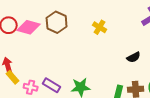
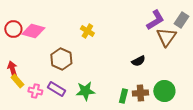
brown hexagon: (57, 22) -> (61, 59), moved
yellow cross: (100, 27) -> (87, 31), moved

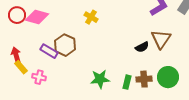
brown triangle: (166, 37) -> (161, 39), moved
purple rectangle: (56, 89) -> (49, 51), moved
green star: (85, 91) -> (100, 79), moved

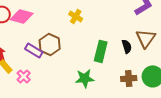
black semicircle: (142, 47) -> (127, 46), turned -80
pink cross: (39, 77) -> (24, 76), turned 32
green rectangle: (127, 82) -> (101, 51), moved, size x1.5

